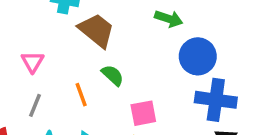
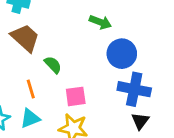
brown trapezoid: (96, 30) -> (25, 38), moved
orange line: (81, 95) -> (31, 89), moved

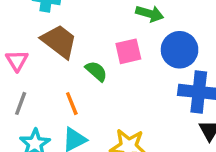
pink square: (76, 96) -> (128, 51), moved

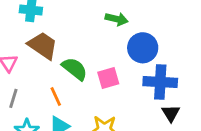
pink square: (128, 51) -> (108, 78), moved
green semicircle: (96, 71) -> (75, 69), size x1.4

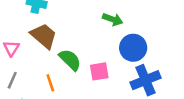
blue cross: (160, 82) -> (145, 80), turned -32

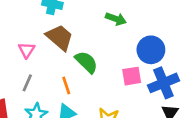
green arrow: (113, 19) -> (116, 19), moved
pink square: (99, 71) -> (132, 76), moved

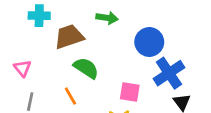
brown trapezoid: (60, 37) -> (69, 37), moved, turned -48
pink square: (132, 76) -> (130, 92), moved, turned 30

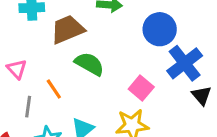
pink square: (130, 92) -> (141, 88), turned 35
orange line: (70, 96) -> (54, 89), moved

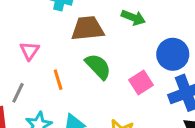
pink square: (141, 88) -> (141, 82), moved
gray line: (28, 107) -> (18, 93), moved

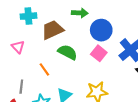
pink triangle: (29, 51) -> (18, 47), moved
blue circle: (173, 54) -> (101, 30), moved

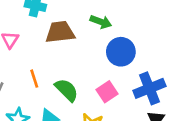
green semicircle: (68, 52) -> (67, 90), moved
pink square: (99, 53) -> (107, 92), moved

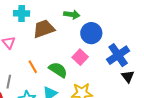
pink square: (107, 92) -> (80, 57), moved

